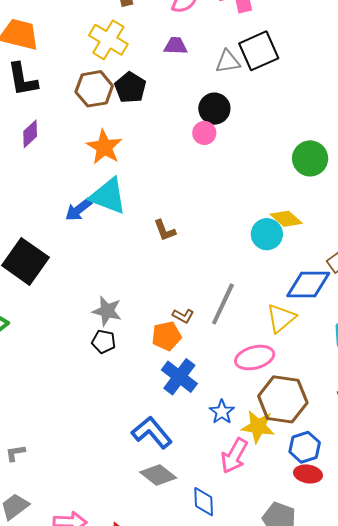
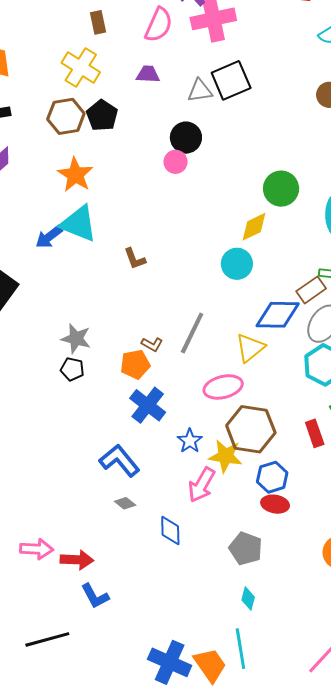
yellow diamond: (286, 219) -> (254, 227), moved, turned -68
gray diamond: (158, 475) -> (125, 503), size x0.6

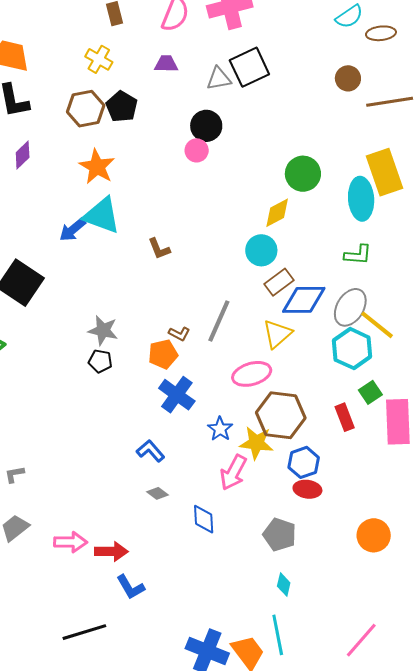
yellow cross: (81, 67) -> (99, 59), size x0.7
brown rectangle: (311, 290) -> (279, 282), moved
blue L-shape: (119, 461) -> (150, 451), size x0.7

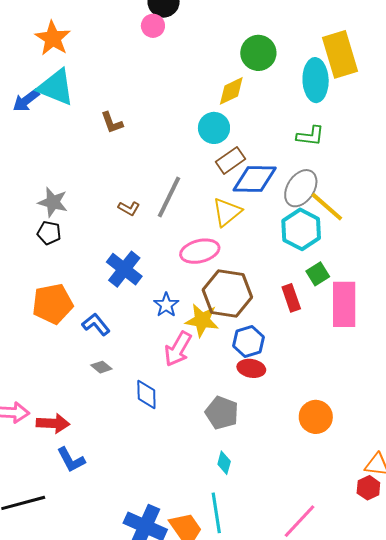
orange pentagon: (163, 354) -> (52, 304), moved, size x1.4

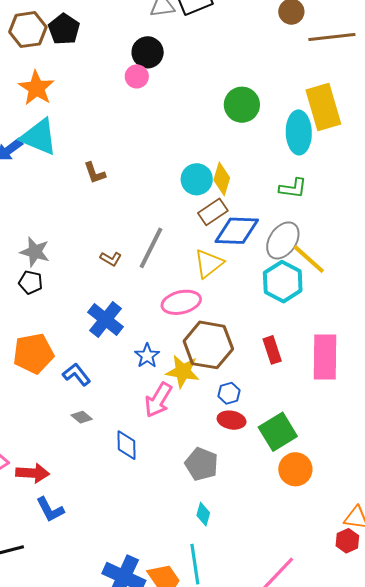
yellow diamond: (231, 91) -> (222, 179), moved, turned -48
green square: (318, 274) -> (278, 432), moved, size x1.6
blue hexagon: (249, 342) -> (229, 393), size x0.7

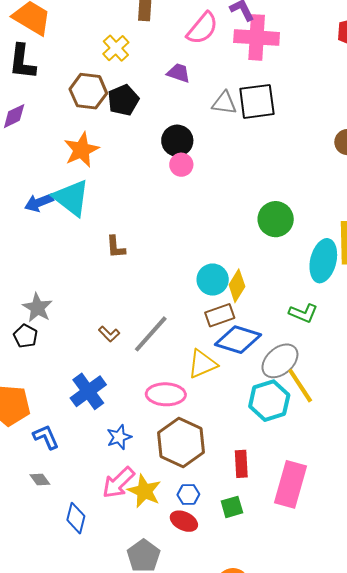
black circle: (148, 52) -> (177, 141), moved
yellow star: (183, 371) -> (144, 491), moved
green square: (278, 432) -> (232, 507), moved, size x0.6

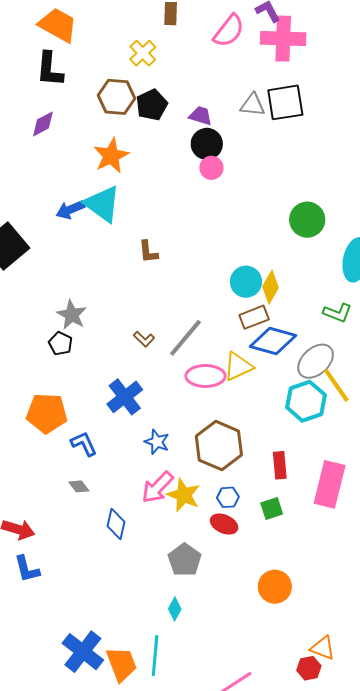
purple trapezoid: (179, 73) -> (201, 116), moved
pink ellipse: (166, 394) -> (205, 376), moved
blue star: (119, 437) -> (157, 442), turned -30

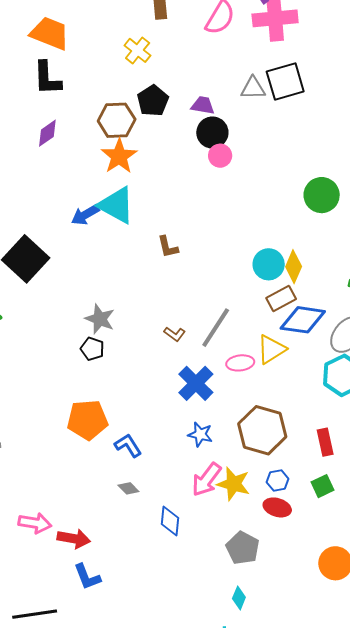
brown hexagon: (116, 97) -> (117, 120), moved
pink ellipse: (205, 376) -> (240, 363), size x0.7
blue cross: (125, 397) -> (196, 383), moved

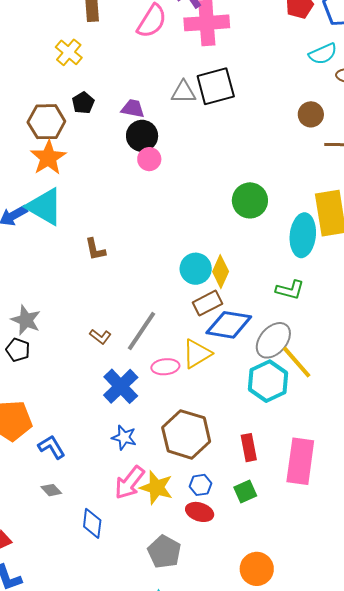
black pentagon: (153, 101) -> (83, 103), size x0.7

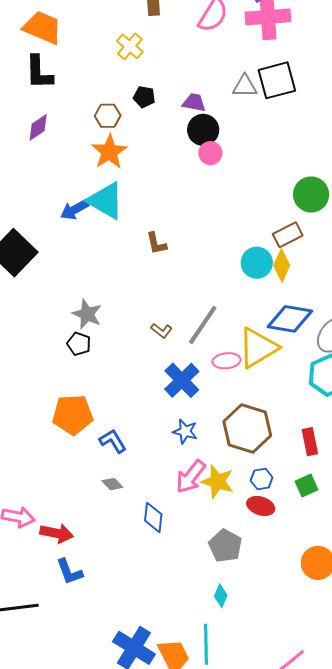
black pentagon: (83, 103) -> (144, 97), turned -30
brown hexagon: (46, 122) -> (108, 116), size x0.7
brown rectangle: (208, 303) -> (288, 235), moved
yellow triangle: (197, 354) -> (258, 348), size x1.4

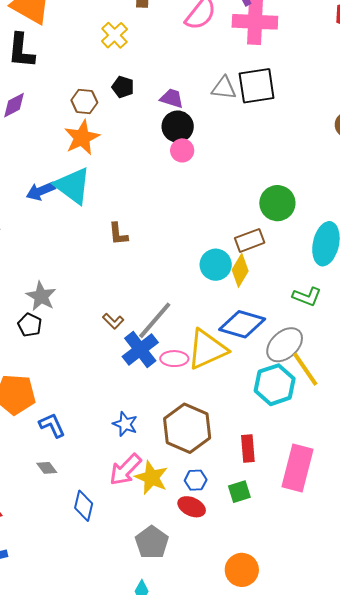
blue cross: (182, 380) -> (140, 349), moved

